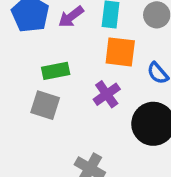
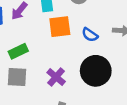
purple cross: (107, 94) -> (56, 77), moved

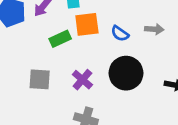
green rectangle: (18, 51) -> (60, 39), moved

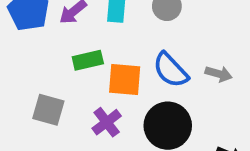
orange square: (87, 24) -> (125, 80), moved
blue semicircle: (120, 34) -> (171, 70), size x1.5

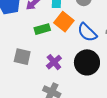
orange square: (125, 80) -> (64, 22), moved, turned 36

